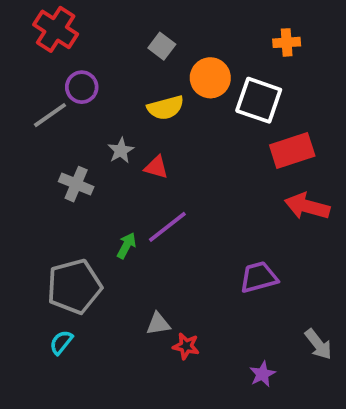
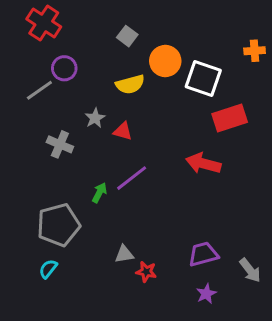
orange cross: (287, 42) -> (255, 51), moved
red arrow: (307, 206) -> (203, 163), moved
purple trapezoid: (259, 277) -> (203, 254), moved

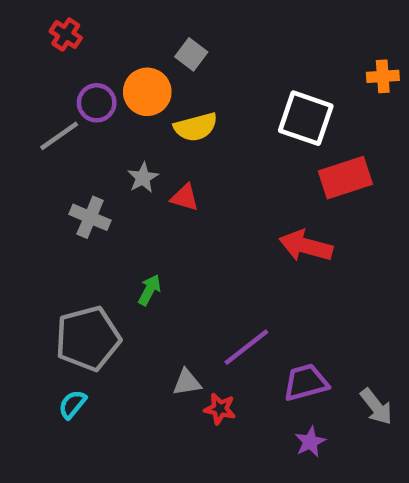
red cross: (44, 23) -> (66, 35), size x0.6
orange circle: (165, 61) -> (147, 92), moved
purple line: (132, 178) -> (246, 347), moved

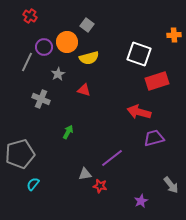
gray line: (59, 136) -> (27, 62), turned -30
gray star: (143, 178) -> (58, 74), moved
gray pentagon: (88, 338) -> (20, 154), moved
purple trapezoid: (306, 382) -> (154, 138), moved

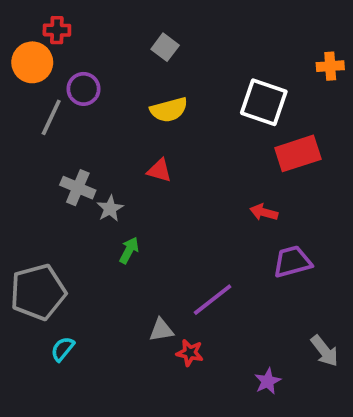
red cross: (30, 16) -> (57, 30), turned -32
orange circle: (67, 42) -> (32, 62), moved
gray star: (58, 74) -> (110, 208), moved
red arrow: (139, 112) -> (264, 212), size x0.6

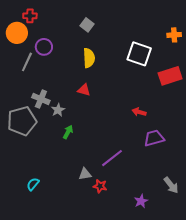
yellow semicircle: (169, 110) -> (89, 58), turned -78
red rectangle: (298, 153) -> (170, 76), moved
gray pentagon: (38, 292) -> (22, 121), moved

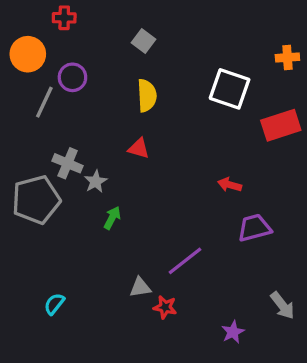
red cross: (30, 16) -> (64, 18), moved

